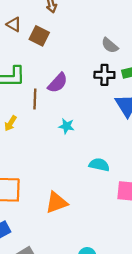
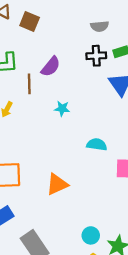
gray semicircle: (110, 45) -> (100, 26), turned -42

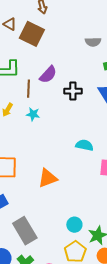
brown square: (30, 22) -> (32, 34), size x1.4
black cross: (96, 56) -> (73, 91), moved
cyan star: (62, 109) -> (33, 114), moved

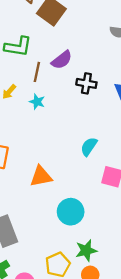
cyan semicircle: (84, 145) -> (89, 147), turned -78
cyan circle: (74, 225) -> (71, 212), moved, size x1.5

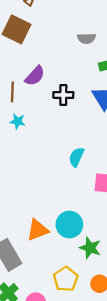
orange triangle: (41, 176) -> (38, 230), moved
green star: (86, 251) -> (90, 248), moved, turned -30

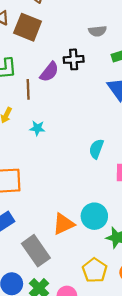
black cross: (63, 95) -> (74, 59), moved
cyan star: (18, 121) -> (37, 128), moved

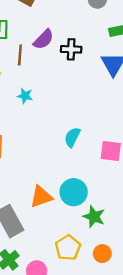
black cross: (74, 59) -> (71, 49), moved
cyan semicircle: (96, 149) -> (72, 137), moved

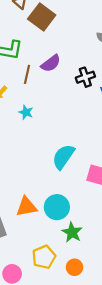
black cross: (71, 49) -> (85, 77), moved, turned -30
cyan semicircle: (72, 137) -> (63, 157), size x1.4

